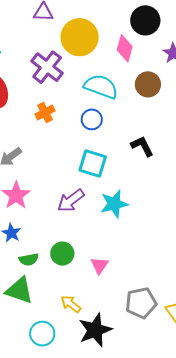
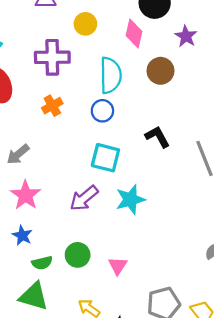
yellow circle: (80, 37) -> (85, 24), size x0.6
purple cross: (47, 67) -> (52, 57), turned -36
cyan semicircle: (101, 87) -> (111, 75), turned 72

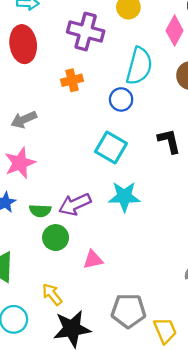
purple arrow: (84, 198) -> (75, 204), moved
green semicircle: (42, 263) -> (40, 211), moved
pink triangle: (118, 266) -> (93, 260), turned 30

